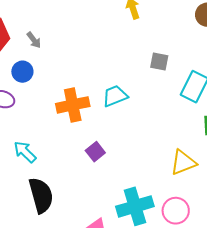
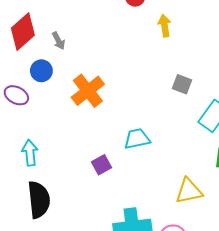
cyan trapezoid: (115, 96) -> (137, 139), moved
orange cross: (73, 105) -> (88, 91), moved, turned -36
cyan arrow: (25, 152) -> (30, 153), turned 30

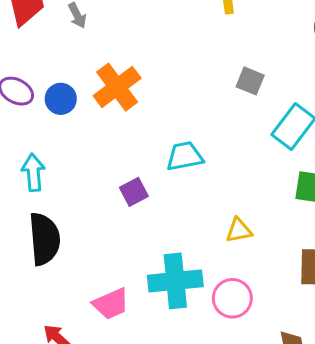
blue circle: (41, 71) -> (61, 99), moved
yellow triangle: (189, 191) -> (239, 230), moved, size x0.7

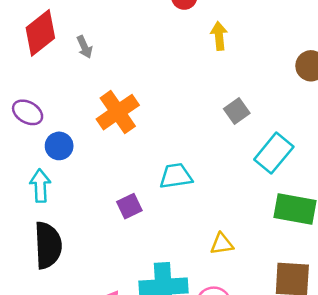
gray square: (250, 81) -> (237, 111), turned 30
blue circle: (61, 99) -> (59, 146), moved

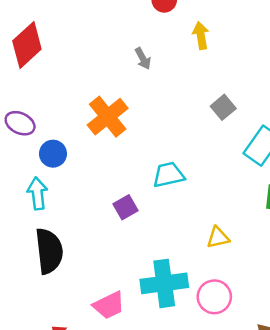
gray arrow: (85, 47) -> (143, 59), moved

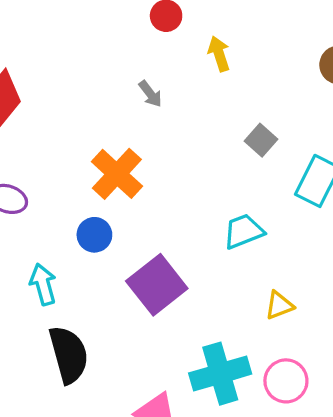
blue circle: (53, 154) -> (94, 235), moved
cyan trapezoid: (169, 175) -> (243, 231), moved
purple square: (126, 207) -> (157, 285), size x1.8

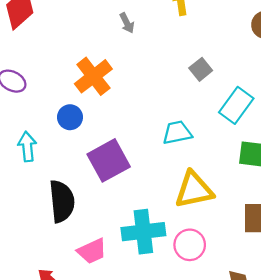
yellow triangle: (279, 305) -> (194, 190), size x1.8
black semicircle: (69, 355) -> (62, 201), moved

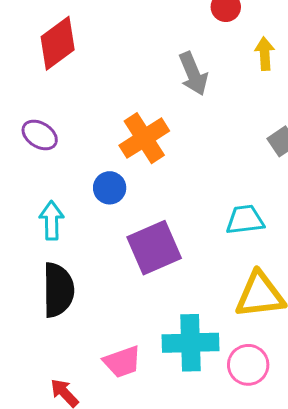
gray arrow: (127, 23) -> (193, 74), size x1.6
black semicircle: (62, 201) -> (58, 290), moved

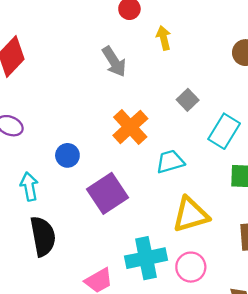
orange cross: (144, 138) -> (130, 127), moved

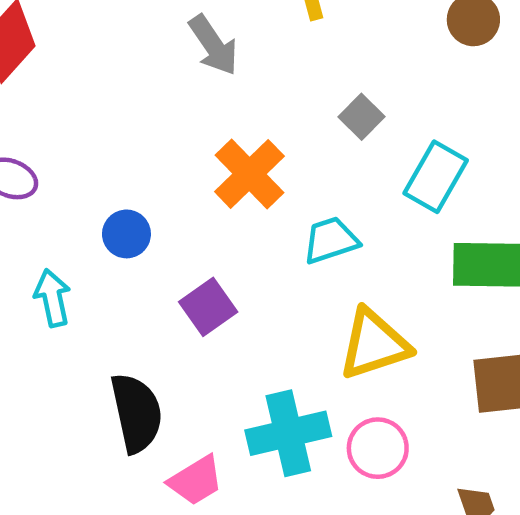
purple square: (108, 193) -> (208, 307), size x0.7
black semicircle: (43, 236) -> (136, 413), moved

